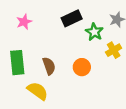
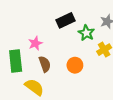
pink star: (24, 22) -> (35, 43), moved

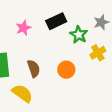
pink star: (35, 43) -> (23, 28), moved

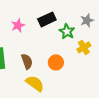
yellow semicircle: (22, 93) -> (35, 83), moved

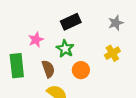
pink star: (18, 25) -> (36, 40), moved
green star: (67, 31) -> (65, 49), moved

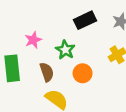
black rectangle: (71, 22) -> (85, 20), moved

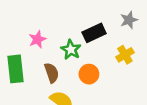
black rectangle: (85, 20) -> (94, 33), moved

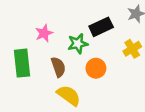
green star: (71, 50) -> (78, 44), turned 30

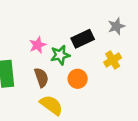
pink star: (44, 33) -> (38, 45), moved

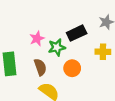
yellow cross: (113, 60) -> (103, 52), turned 32

